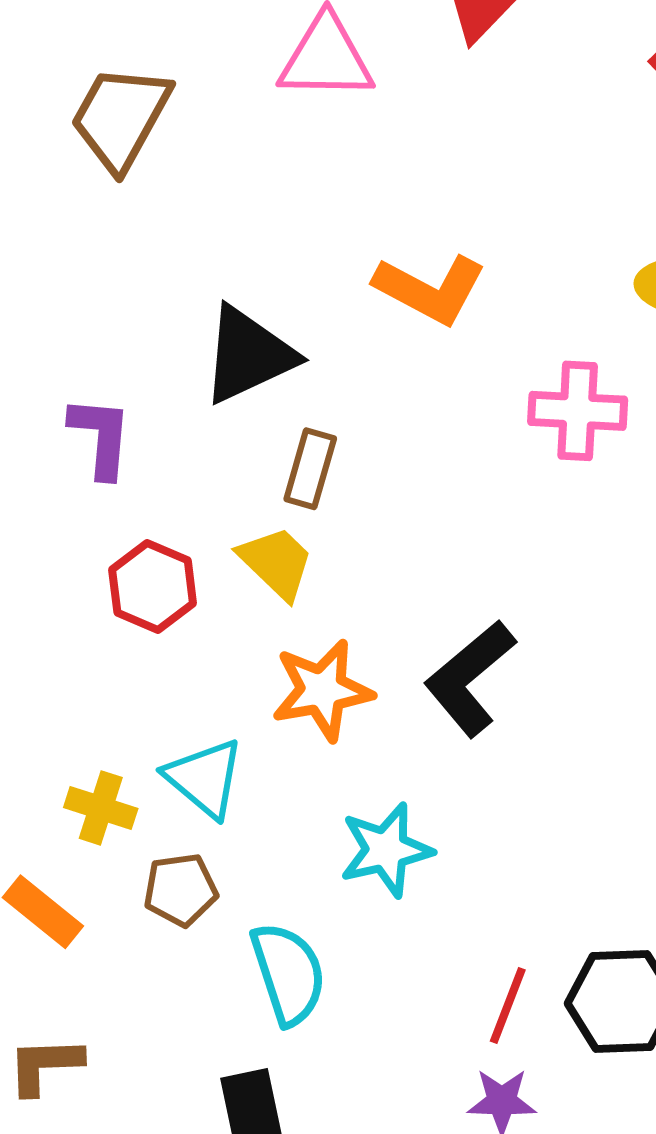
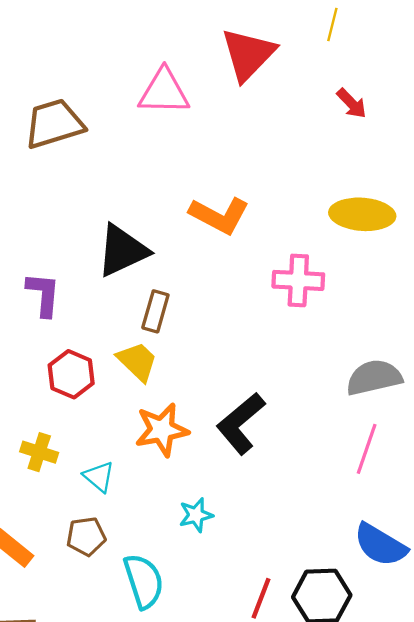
brown trapezoid: (121, 118) -> (54, 124), turned 44
cyan triangle: (204, 778) -> (99, 477), size x0.7
yellow cross: (101, 808) -> (39, 452), moved
cyan star: (386, 850) -> (196, 515), size x0.7

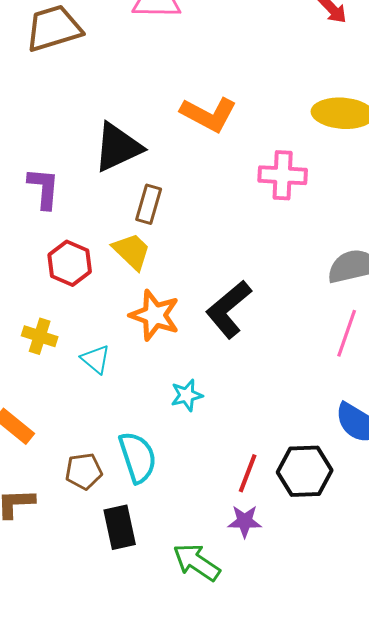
orange star: (162, 430) -> (155, 315), turned 30
brown pentagon: (86, 536) -> (84, 471), moved

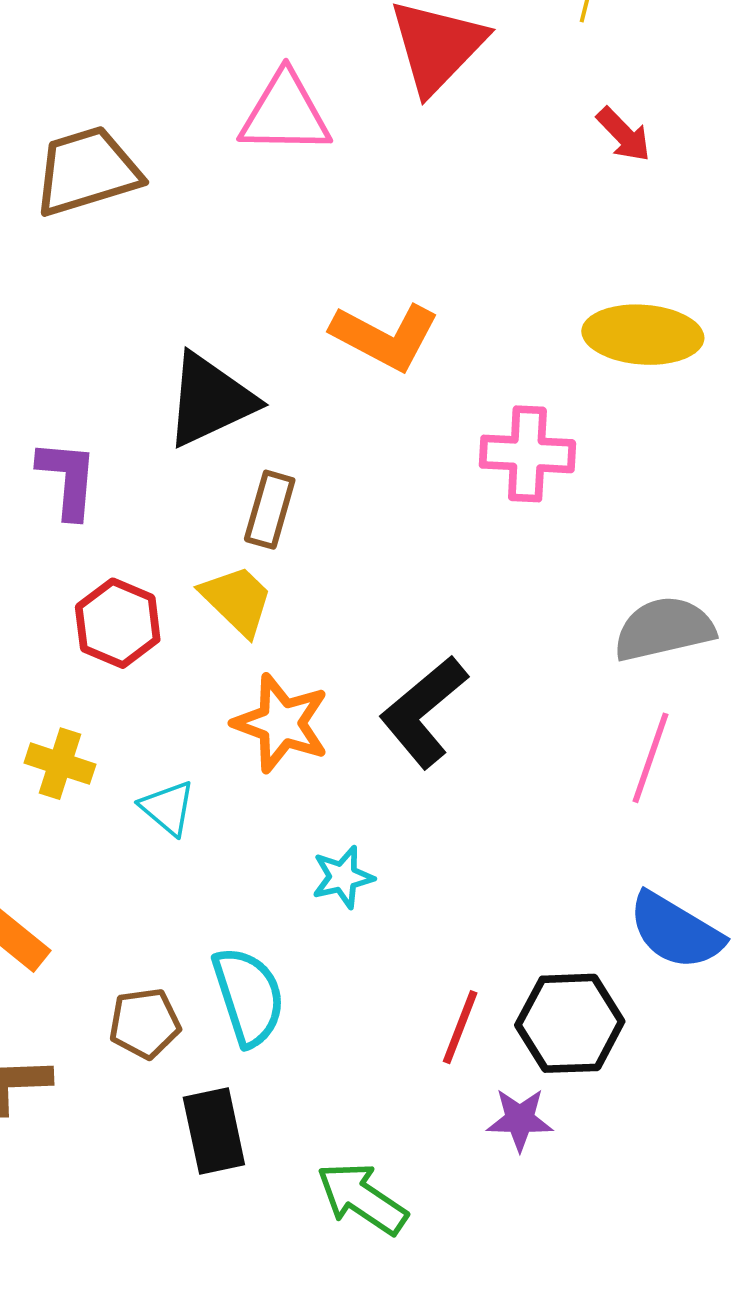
purple star: (245, 521) -> (520, 1119), moved

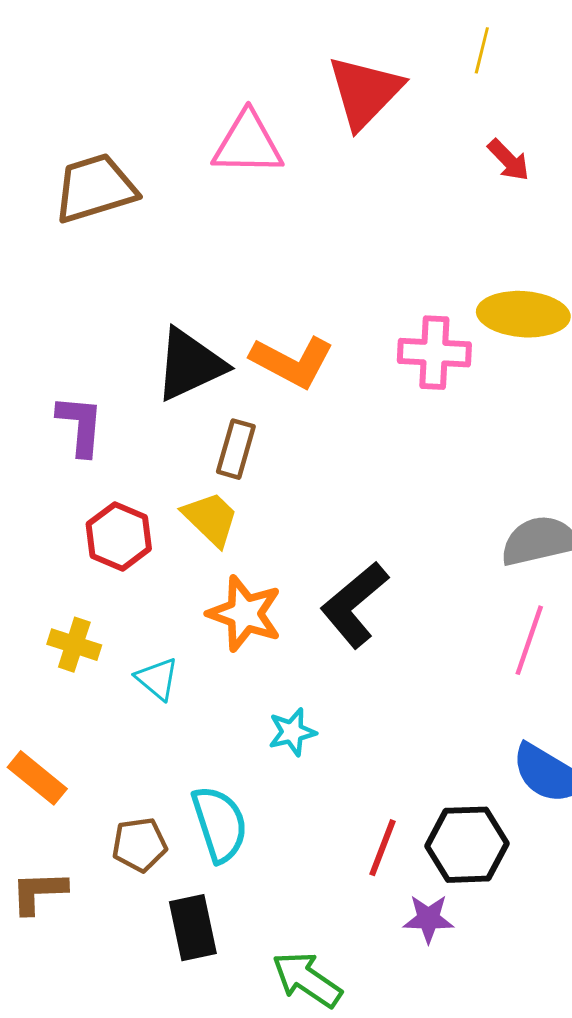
orange L-shape: (385, 337) -> (292, 362), moved
pink cross: (527, 454) -> (434, 353), moved

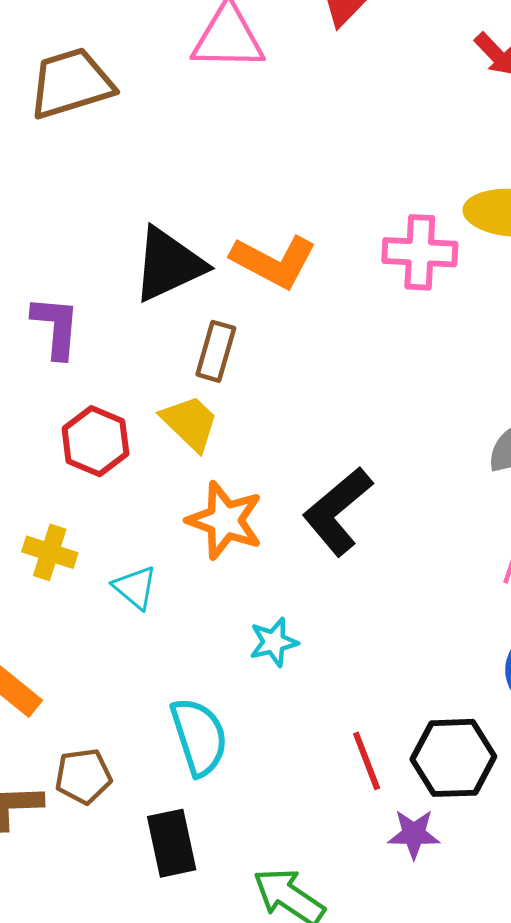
brown pentagon: (139, 845) -> (83, 776), moved
red line: (383, 848) -> (367, 761), turned -42

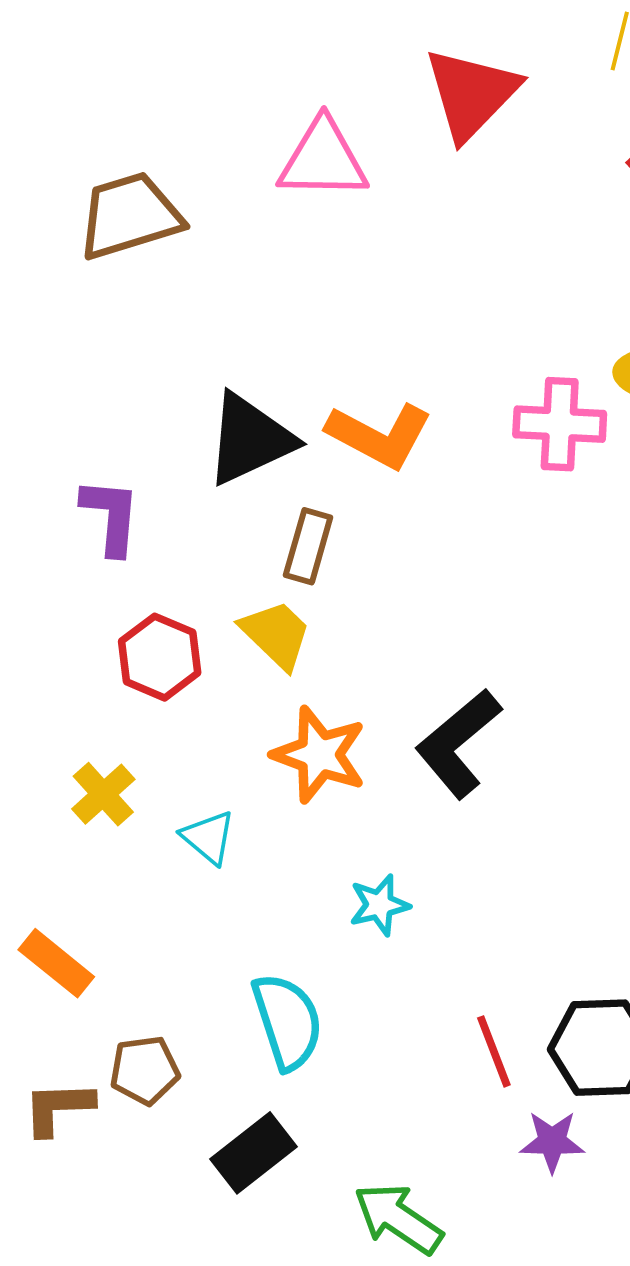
yellow cross: (50, 552) -> (103, 794), turned 30
black rectangle: (172, 843) -> (254, 1153), turned 64

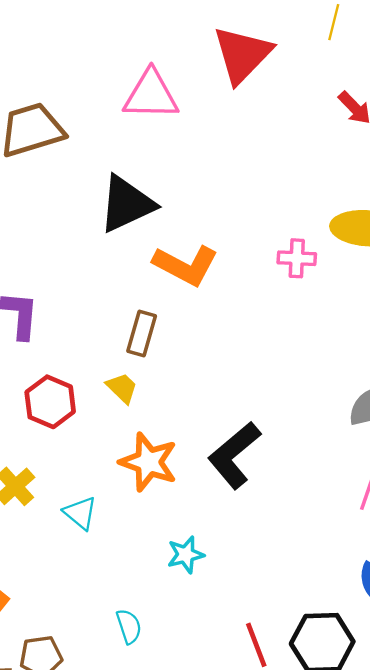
pink cross: (560, 424) -> (297, 258), size x0.7
black triangle: (250, 439) -> (127, 204), moved
yellow trapezoid: (276, 635) -> (122, 388), size x0.7
cyan semicircle: (287, 1021) -> (129, 626), size x0.6

